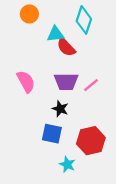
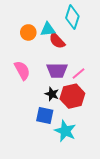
orange circle: (29, 14) -> (28, 32), moved
red hexagon: (91, 141) -> (72, 96), moved
cyan star: (67, 164) -> (65, 131), moved, size x1.5

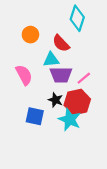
cyan triangle: (48, 29) -> (51, 60), moved
blue square: (45, 116) -> (35, 116), moved
cyan star: (65, 131) -> (70, 119), moved

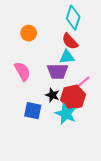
red semicircle: (61, 43) -> (70, 41), moved
cyan triangle: (51, 60) -> (67, 57), moved
pink line: (84, 78) -> (83, 82), moved

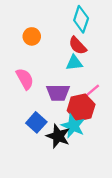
purple trapezoid: (58, 71) -> (58, 93), moved
black star: (52, 95) -> (58, 136), moved, size x1.5
blue square: (33, 111) -> (36, 122), turned 30

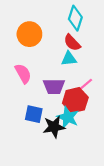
orange circle: (32, 36) -> (29, 34), size x1.5
blue square: (36, 122) -> (34, 114), turned -30
black star: (58, 136) -> (54, 127), turned -30

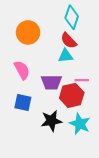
pink line: (86, 84) -> (82, 80), turned 40
blue square: (34, 114) -> (23, 102), moved
cyan star: (68, 117) -> (80, 124), moved

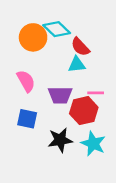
cyan diamond: (72, 17) -> (57, 29), moved, turned -65

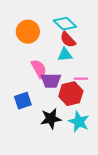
cyan diamond: (57, 29) -> (65, 24), moved
pink semicircle: (26, 81) -> (39, 69), moved
blue square: (27, 119) -> (23, 101), turned -30

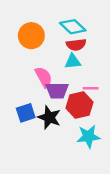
red semicircle: (68, 40) -> (76, 45), turned -54
black star: (51, 119) -> (49, 117), moved, turned 30
cyan star: (79, 122) -> (88, 136), turned -30

